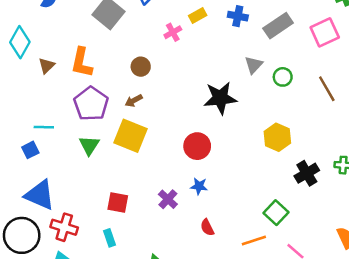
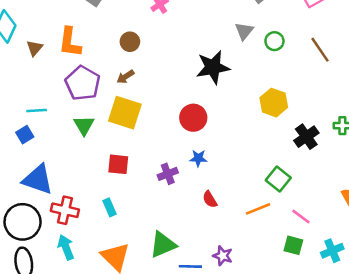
purple cross: (168, 199) -> (168, 174), turned 30
red square: (118, 203) -> (118, 164), moved
cyan rectangle: (110, 238) -> (109, 207), moved

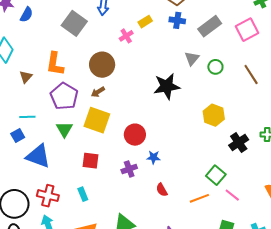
brown circle: (130, 42) -> (102, 65), size x1.6
brown triangle: (35, 48) -> (26, 77), moved
red circle: (193, 118) -> (135, 135), moved
blue triangle: (38, 179) -> (38, 156), moved
pink line: (301, 216) -> (232, 195), moved

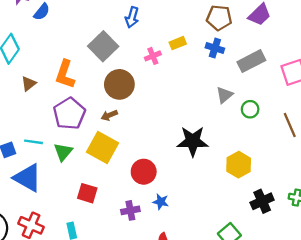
gray square: (74, 23) -> (103, 46), moved
black star: (167, 86) -> (193, 141), moved
cyan line: (27, 117) -> (33, 142), moved

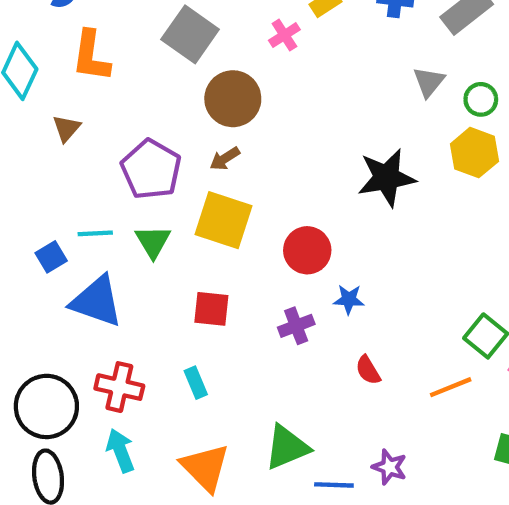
orange L-shape: (65, 74) -> (91, 56), moved
yellow hexagon: (239, 165) -> (474, 153), moved

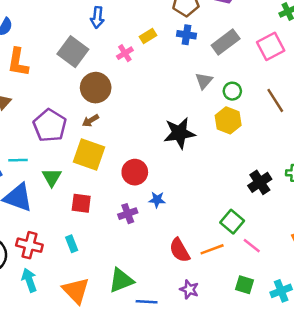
green triangle: (153, 242) -> (52, 177), moved
red semicircle: (368, 370) -> (180, 250), moved, size x1.5
purple star: (389, 467) -> (189, 289), moved

